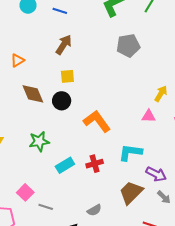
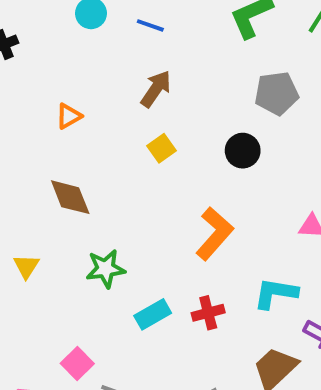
yellow square: (67, 76) -> (162, 148), turned -32
brown diamond: (33, 94) -> (70, 197), moved
black circle: (62, 101) -> (243, 151), moved
orange L-shape: (97, 121) -> (215, 234), turned 76

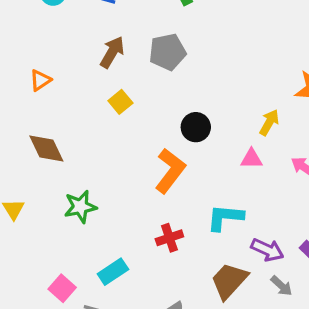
gray pentagon: (277, 93) -> (167, 52), moved
black circle: (243, 151) -> (196, 127), moved
cyan rectangle: (153, 314) -> (113, 272), moved

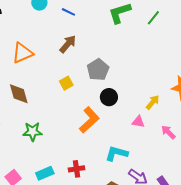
gray pentagon: (167, 52) -> (98, 70), moved, turned -30
orange triangle: (40, 80) -> (22, 53), size x1.6
yellow square: (120, 102) -> (66, 83), moved
red cross: (169, 238) -> (76, 169), moved

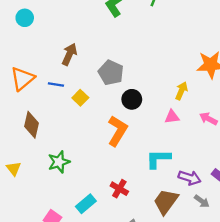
blue line: (68, 12) -> (56, 85), moved
brown diamond: (19, 94) -> (32, 125), turned 45
red cross: (76, 169) -> (119, 189), turned -35

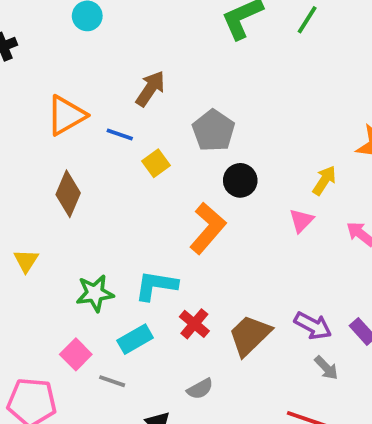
pink triangle: (172, 117) -> (301, 221), turned -49
cyan L-shape: (158, 159) -> (156, 286), moved
green star: (59, 162) -> (95, 293), moved
brown trapezoid: (166, 202) -> (250, 335), moved

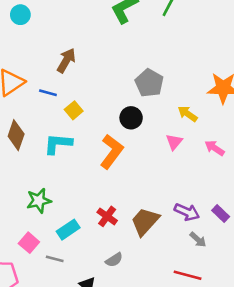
gray pentagon: (213, 131) -> (149, 83), moved
yellow arrow: (324, 180) -> (188, 114), turned -84
cyan L-shape: (156, 286) -> (58, 144), moved

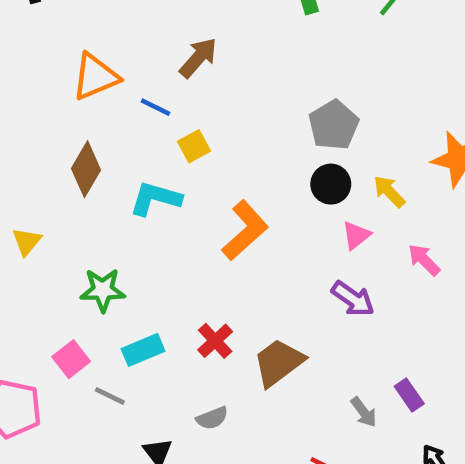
black circle: (131, 118) -> (331, 184), moved
purple arrow: (187, 212) -> (353, 299), moved
purple rectangle: (221, 213) -> (409, 395), moved

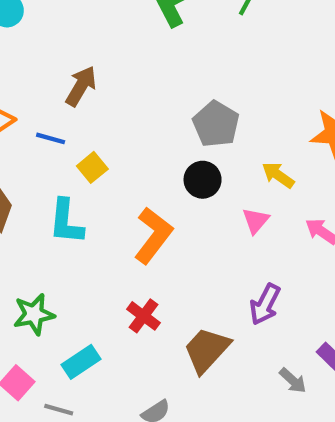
black circle: (331, 184) -> (203, 180), moved
cyan L-shape: (155, 198) -> (66, 222), turned -90
purple arrow: (353, 299) -> (265, 304), moved, turned 93
red cross: (215, 341) -> (144, 316), moved

